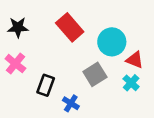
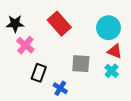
cyan circle: (112, 42) -> (108, 28), moved
pink cross: (15, 64) -> (25, 45), moved
gray square: (95, 74) -> (81, 64), turned 36

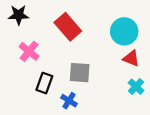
black star: (15, 24) -> (19, 15), moved
gray square: (81, 64) -> (80, 73), moved
cyan cross: (112, 71) -> (136, 87), moved

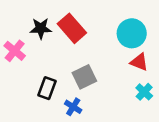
black star: (19, 15) -> (41, 28), moved
pink cross: (29, 51) -> (15, 51), moved
gray square: (80, 73) -> (84, 77), turned -30

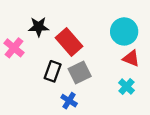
red rectangle: (72, 28) -> (69, 42), moved
black rectangle: (47, 88) -> (53, 71), moved
cyan cross: (144, 92) -> (126, 87), moved

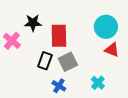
red rectangle: (69, 42) -> (59, 36), turned 40
cyan cross: (126, 87) -> (98, 83), moved

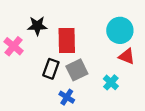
cyan cross: (98, 83) -> (111, 82), moved

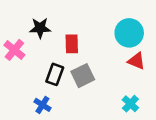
red rectangle: (67, 41) -> (72, 44), size x0.7
cyan cross: (111, 82) -> (130, 104), moved
blue cross: (67, 97) -> (42, 105), moved

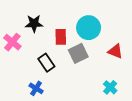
cyan circle: (129, 33) -> (89, 28), moved
black rectangle: (55, 74) -> (46, 63), turned -54
gray square: (83, 76) -> (78, 53), moved

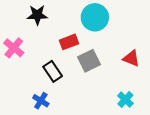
black star: (34, 24) -> (37, 15), moved
cyan circle: (89, 28) -> (95, 17), moved
red rectangle: (61, 37) -> (69, 42), turned 70

